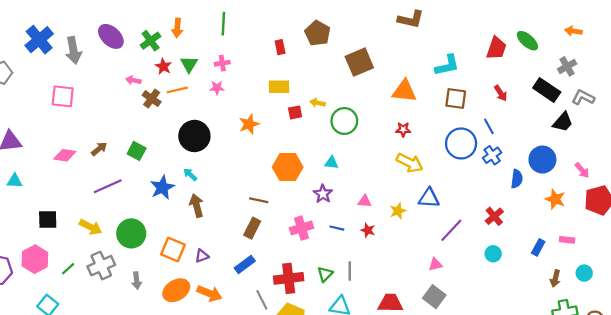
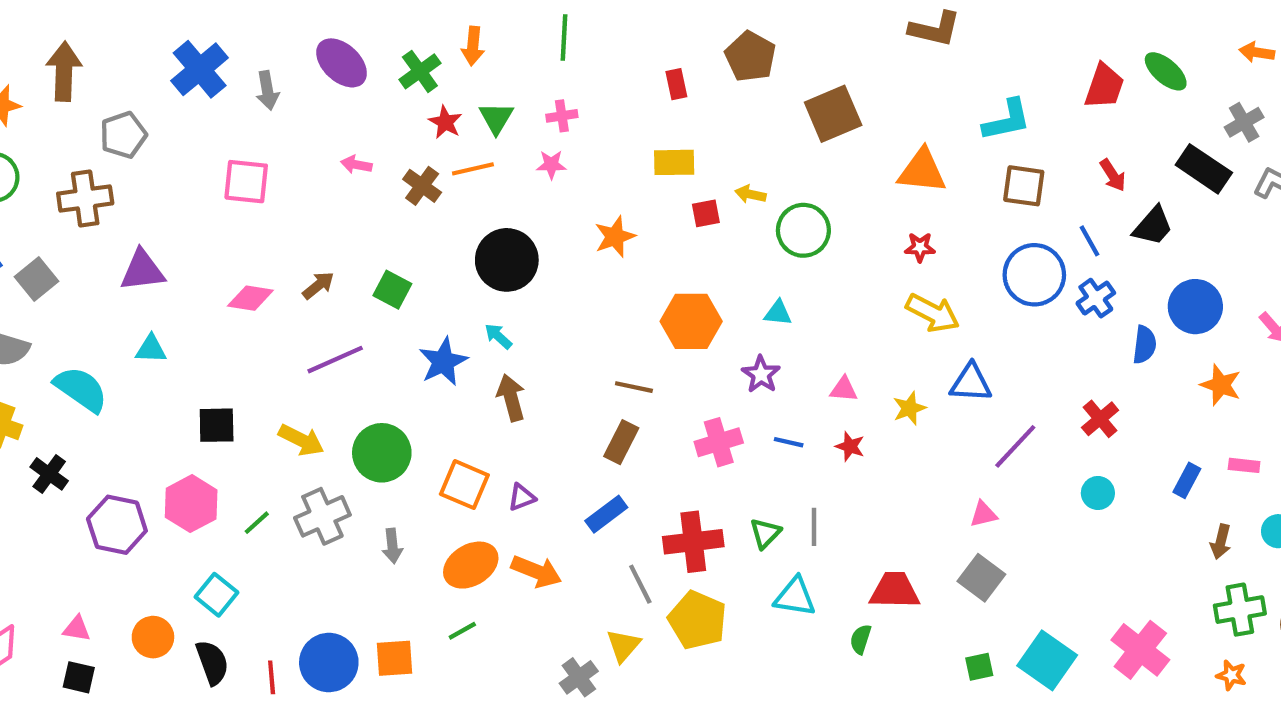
gray arrow: (73, 50) -> (267, 90), size x0.7
pink arrow: (133, 80) -> (356, 165), moved
black trapezoid: (563, 122) -> (1153, 226), moved

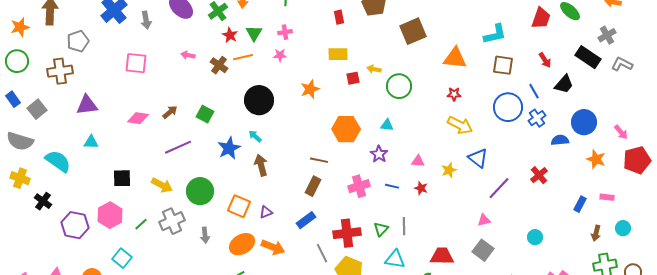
blue semicircle: (1145, 345) -> (560, 140), turned -102
blue triangle: (971, 383) -> (478, 158), turned 35
cyan circle: (1098, 493) -> (535, 237), moved

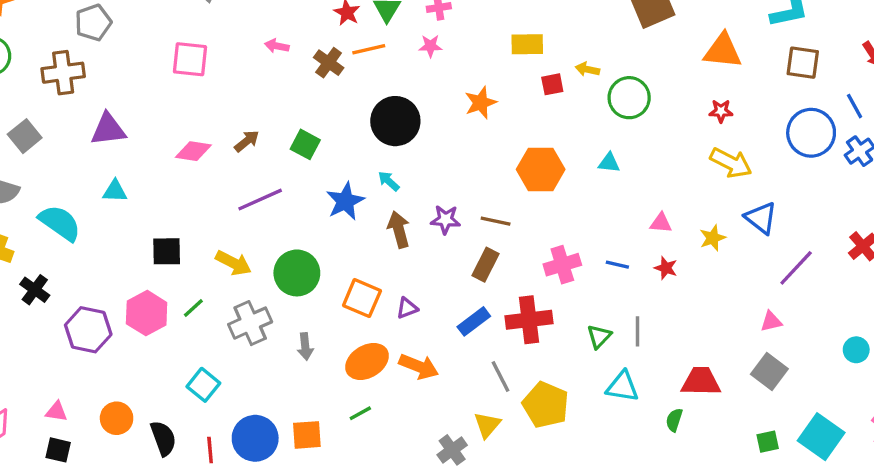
purple star: (379, 154) -> (445, 220), moved, turned -30
green line: (141, 224) -> (193, 308), moved
red cross: (347, 233) -> (529, 320), moved
cyan square: (122, 258) -> (203, 385), moved

